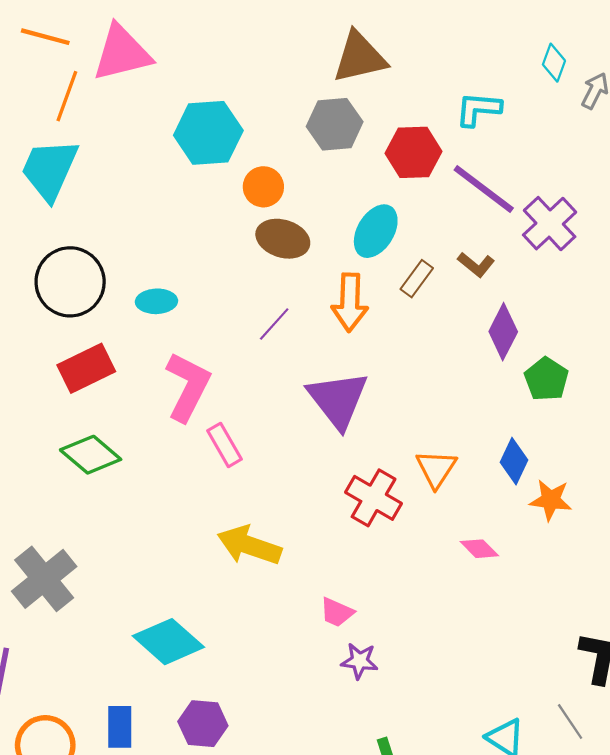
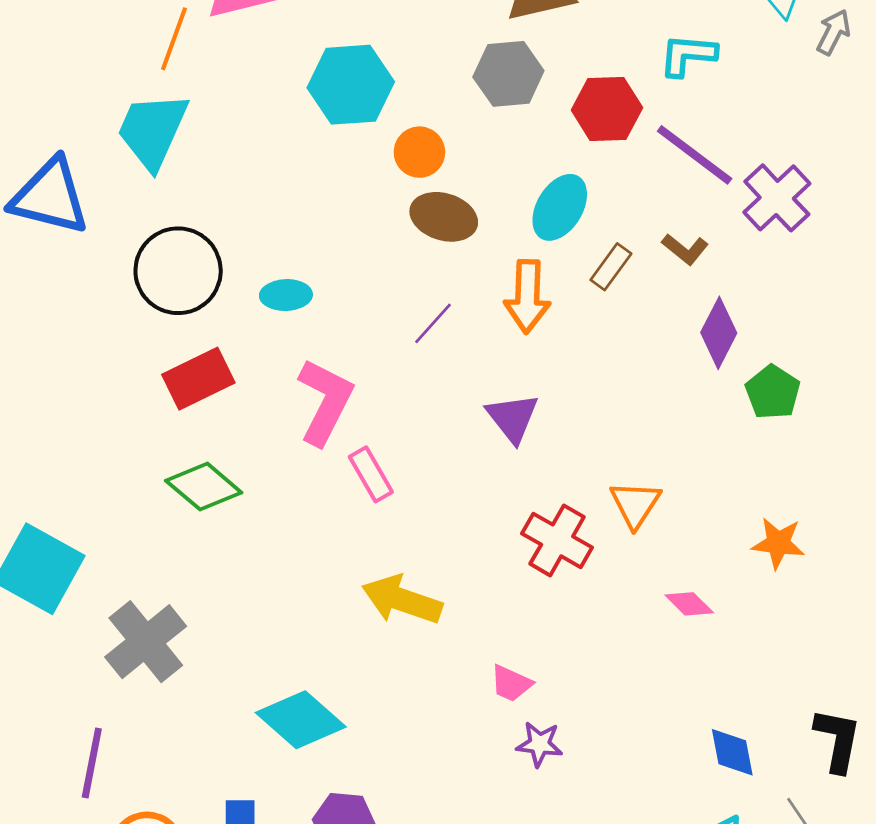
purple triangle: (338, 400) -> (513, 418), size x0.7
blue diamond: (514, 461) -> (732, 752), moved, turned -36

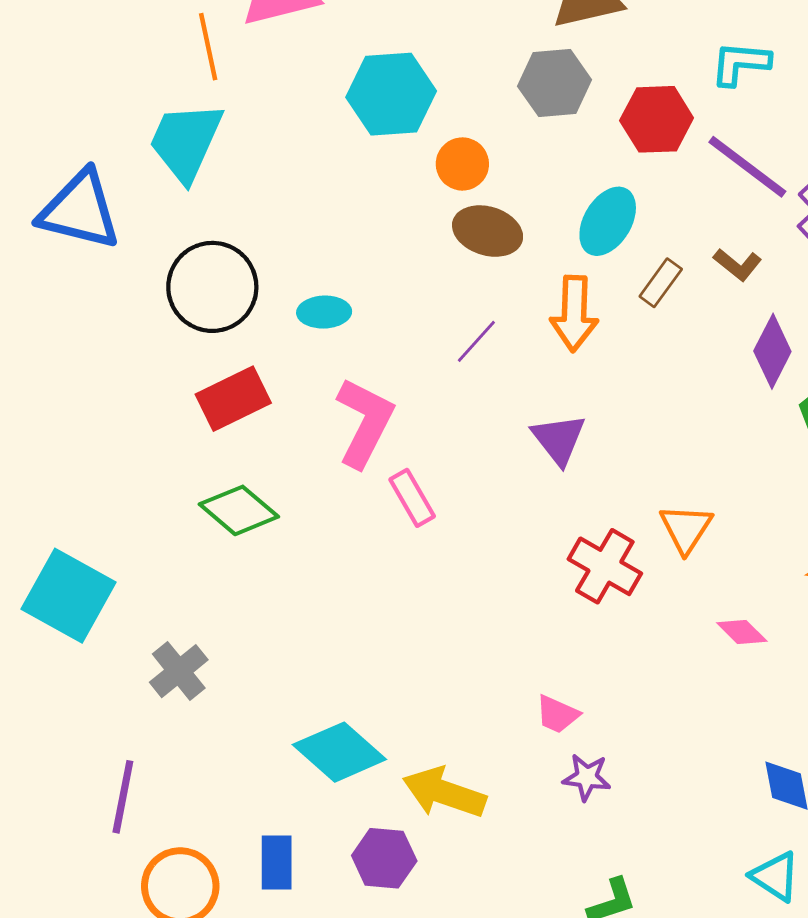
orange line: (174, 39) -> (208, 47), turned -32
yellow arrow: (402, 600) -> (444, 793), moved
gray cross: (146, 642) -> (179, 671), size x0.7

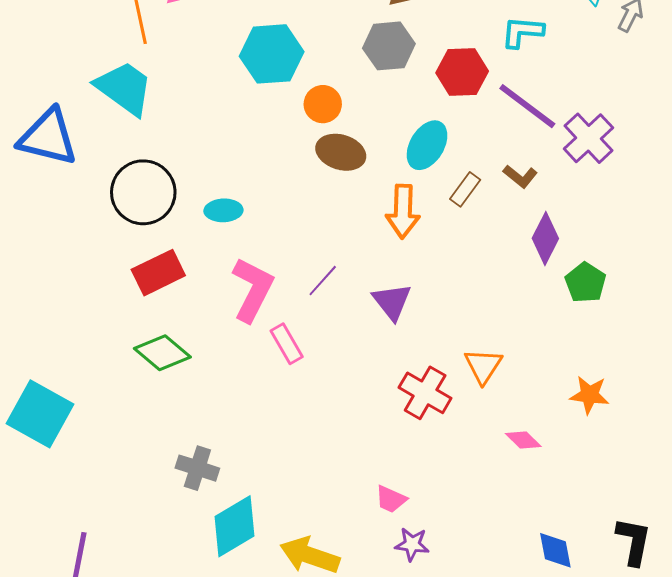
cyan trapezoid: (186, 142) -> (124, 88), turned 102
purple line: (476, 341) -> (323, 281), moved
gray cross: (179, 671) -> (197, 468), moved, turned -33
cyan diamond: (339, 752) -> (235, 526), turned -72

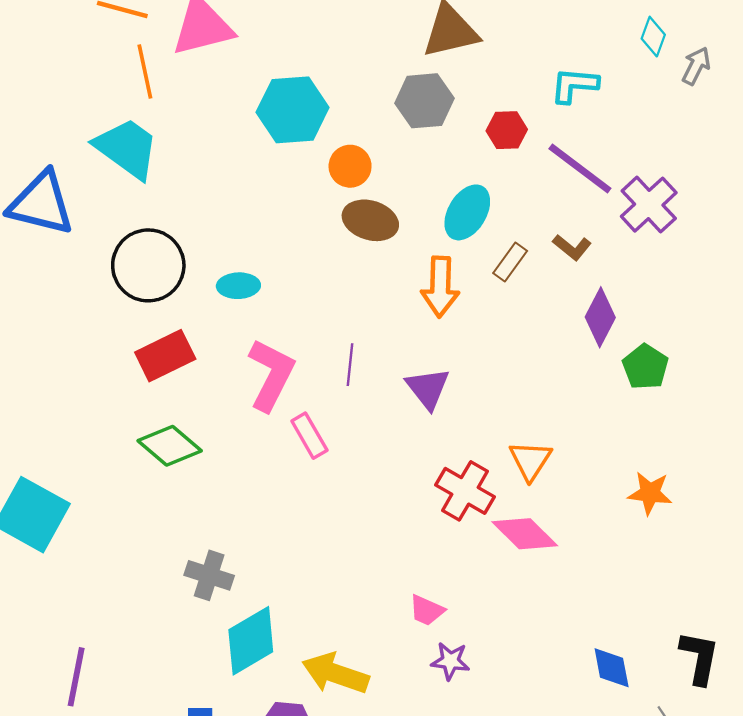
red hexagon: (462, 72) -> (507, 130), size x0.7
purple line: (323, 281) -> (350, 365), turned -36
pink diamond: (523, 440) -> (525, 534), moved, size x1.6

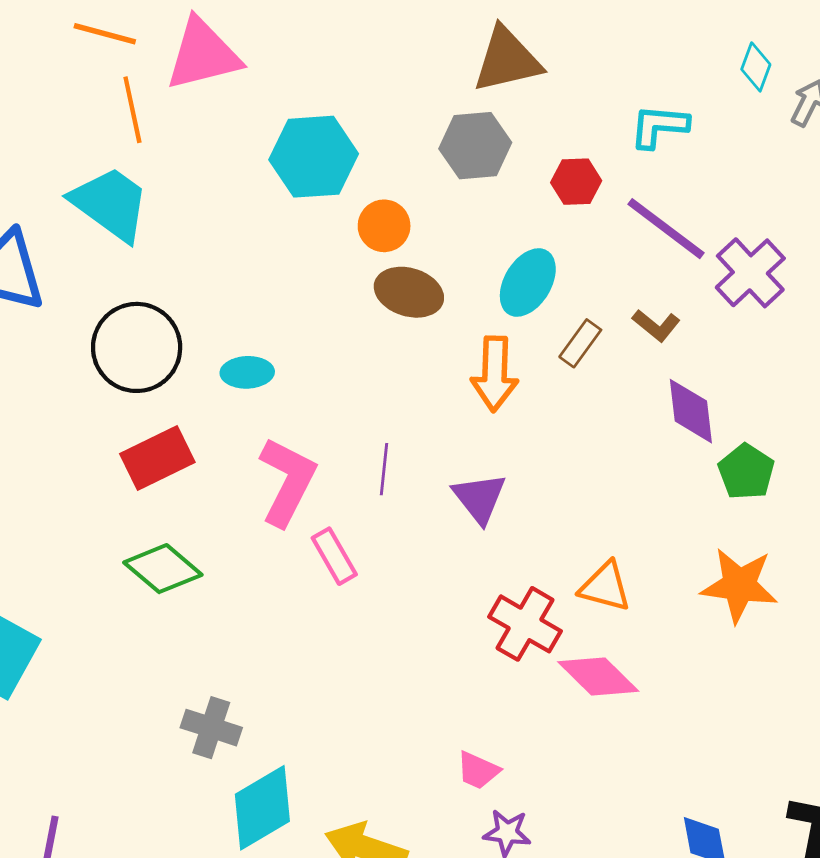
purple diamond: (600, 317) -> (691, 411), turned -34
orange triangle: (530, 460) -> (605, 587), turned -48
orange star: (650, 493) -> (739, 585), moved, size x1.4

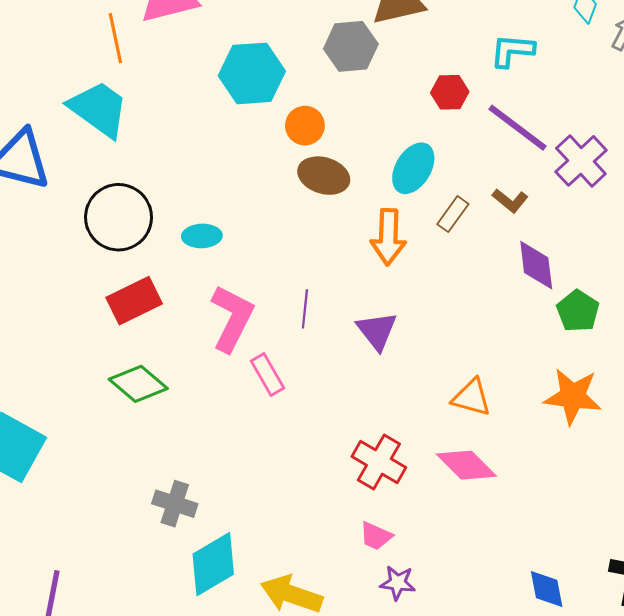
gray hexagon: (475, 146) -> (351, 46), moved
red cross: (525, 624) -> (379, 462), moved

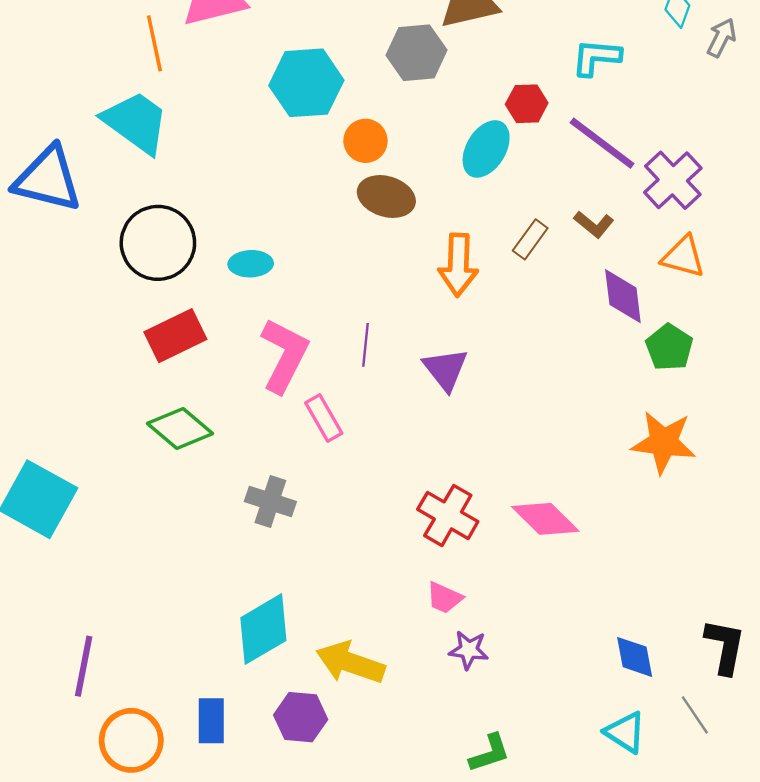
cyan ellipse: (413, 168) -> (486, 149), moved
orange triangle: (472, 397) -> (683, 257), moved
gray cross: (175, 504) -> (270, 501), moved

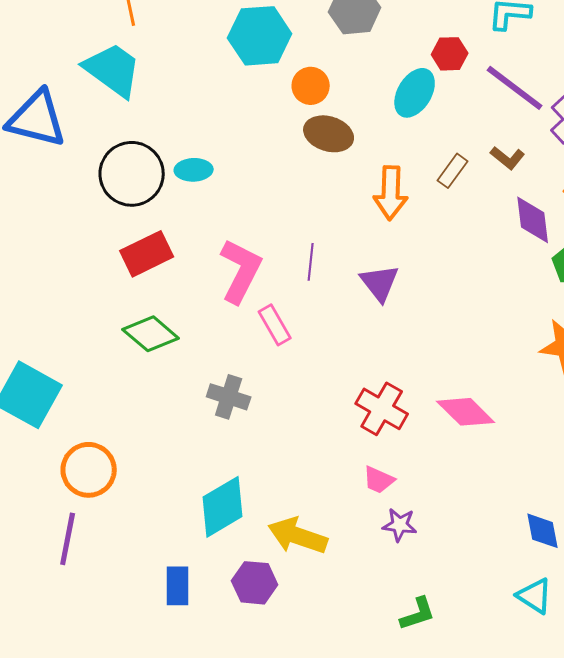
cyan ellipse: (251, 264) -> (194, 170), moved
orange circle: (131, 740) -> (89, 470), moved

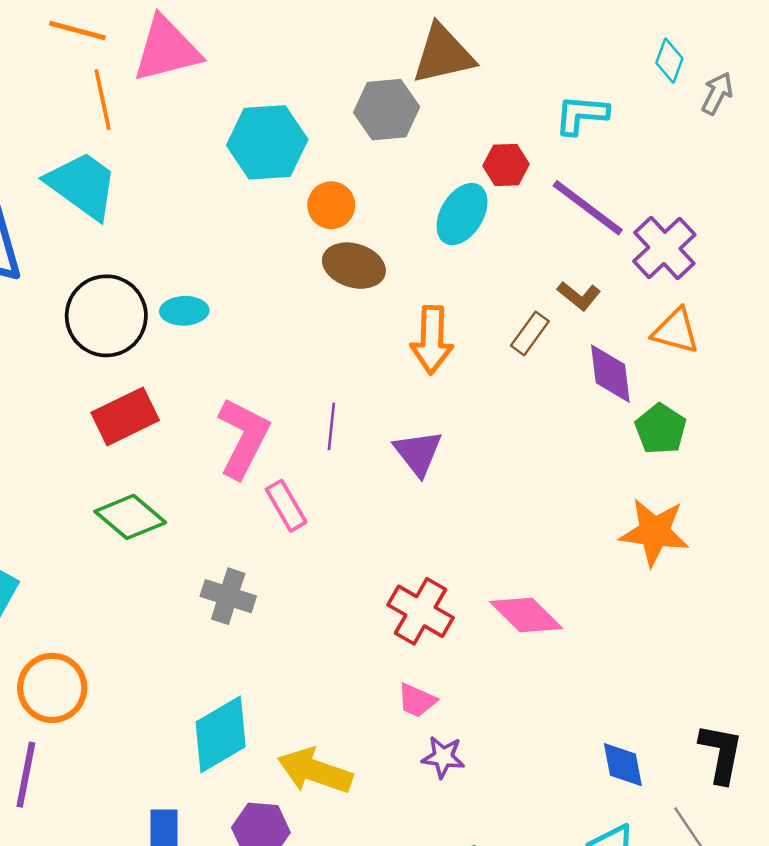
brown rectangle: (453, 171) -> (530, 333), moved

